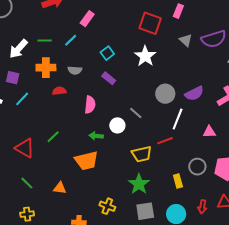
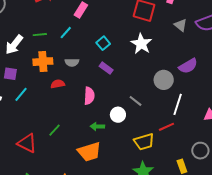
purple semicircle: (194, 93) -> (188, 66), moved

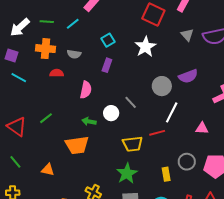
purple rectangle: (106, 68) -> (107, 65), turned 64
cyan line: (21, 94) -> (19, 78), turned 70

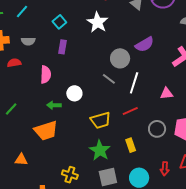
gray line: (131, 102) -> (109, 79), moved
red line: (157, 133) -> (130, 111), moved
yellow rectangle: (166, 174) -> (131, 145), moved

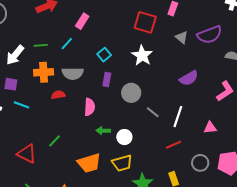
gray semicircle: (28, 41) -> (73, 73), size x1.5
gray circle: (120, 58) -> (131, 93), moved
white circle: (74, 93) -> (124, 137), moved
green arrow: (54, 105) -> (103, 131), moved
yellow trapezoid: (101, 120) -> (122, 163), moved

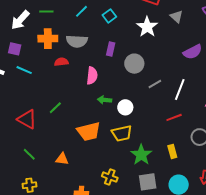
gray triangle: (182, 37) -> (176, 16), moved
cyan line: (67, 44) -> (81, 11), moved
cyan square: (104, 55) -> (109, 16), moved
gray line: (153, 112) -> (155, 84), turned -72

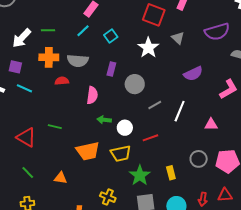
green line: (55, 108) -> (55, 127), turned 56
red line: (174, 117) -> (150, 138), moved

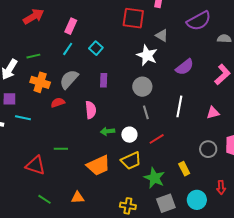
white star: (148, 48) -> (147, 55), moved
orange cross: (49, 57) -> (40, 82), turned 30
gray semicircle: (78, 61) -> (69, 79), turned 140
gray circle: (135, 84) -> (142, 87), moved
gray line: (155, 105) -> (146, 112), moved, turned -64

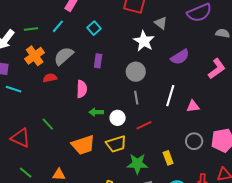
cyan line: (68, 49) -> (58, 26), moved
orange cross: (40, 82) -> (35, 56), turned 30
pink triangle: (213, 113) -> (193, 106), moved
green line: (61, 149) -> (48, 124), turned 40
green star: (154, 178) -> (137, 164), turned -30

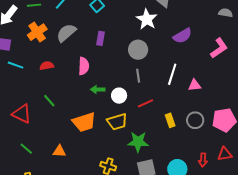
red semicircle: (50, 78) -> (47, 66), moved
yellow rectangle: (168, 158) -> (170, 120), moved

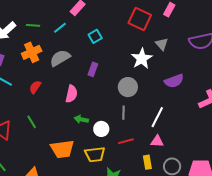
red semicircle: (47, 66) -> (35, 87), turned -56
pink triangle: (195, 85) -> (157, 141), moved

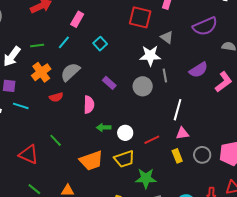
white star: (142, 59) -> (150, 56), turned -30
purple rectangle: (93, 69) -> (109, 83), moved, turned -56
purple semicircle: (174, 81) -> (199, 70), moved
red semicircle: (35, 87) -> (56, 97), moved, turned -128
gray line: (124, 113) -> (165, 76), moved

